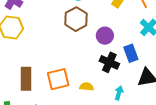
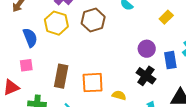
brown hexagon: (76, 19) -> (93, 20), moved
blue rectangle: (131, 53) -> (170, 60), moved

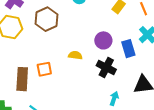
orange square: (93, 83) -> (44, 69), moved, size x0.7
yellow semicircle: (119, 95) -> (75, 55), moved

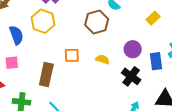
brown hexagon: (47, 19) -> (97, 22), moved
orange square: (44, 69) -> (72, 55), moved

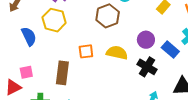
yellow semicircle: (103, 59) -> (117, 53), size x1.5
blue rectangle: (156, 61) -> (170, 49), turned -36
pink square: (12, 63) -> (26, 72), moved

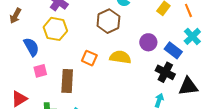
orange square: (86, 51) -> (89, 58), turned 35
black cross: (147, 67) -> (165, 72), moved
pink square: (26, 72) -> (40, 71), moved

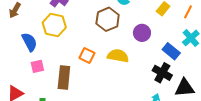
orange line: (188, 10) -> (188, 12), turned 48
purple circle: (148, 42) -> (142, 33), moved

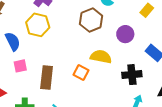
orange square: (87, 55) -> (81, 73), moved
black cross: (162, 73) -> (132, 75), moved, turned -36

